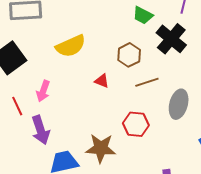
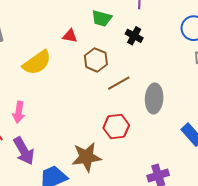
black cross: (171, 39) -> (134, 36), size x0.6
red triangle: (102, 81) -> (70, 36), moved

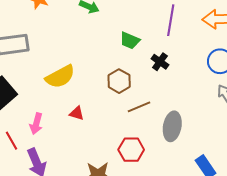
red triangle: (70, 36) -> (77, 113), moved

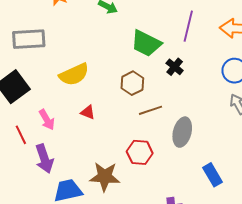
green trapezoid: (130, 40) -> (146, 43), size x1.5
pink arrow: (36, 124) -> (47, 120), turned -50

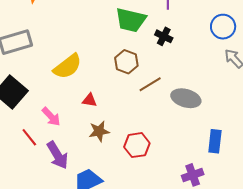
gray ellipse: (182, 132) -> (186, 98), turned -76
red hexagon: (140, 152) -> (137, 145), moved
blue rectangle: (213, 175) -> (215, 141), moved, turned 50
brown star: (105, 177) -> (99, 131), moved, size x0.7

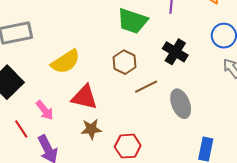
black cross: (164, 36) -> (175, 52), moved, size x1.4
gray ellipse: (186, 98) -> (181, 104), turned 48
red triangle: (89, 100) -> (84, 97), size x1.8

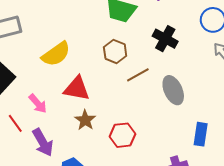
brown star: (91, 129) -> (85, 120), turned -30

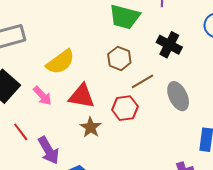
pink arrow: (38, 104) -> (42, 96), moved
red hexagon: (122, 135) -> (125, 108), moved

